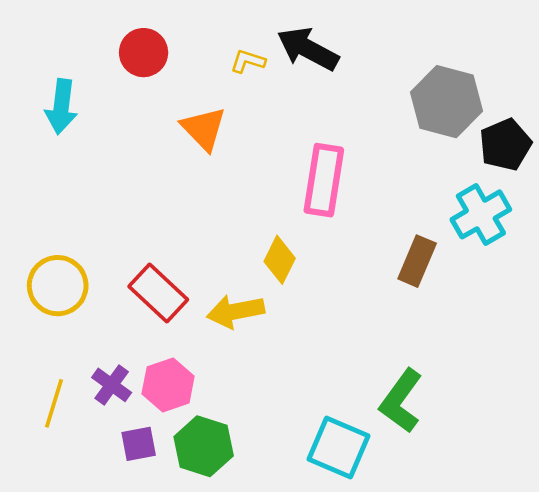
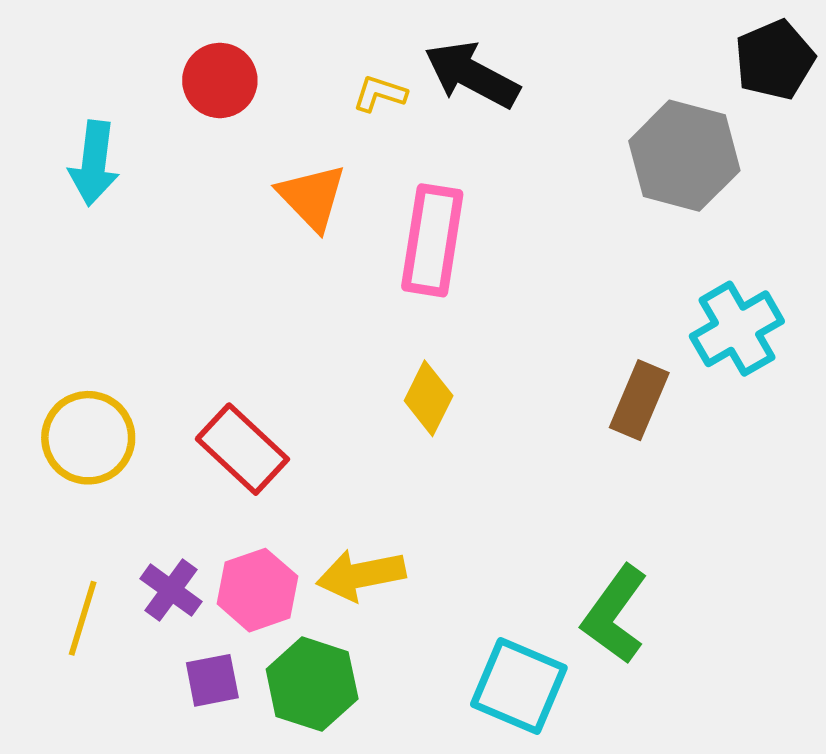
black pentagon: (505, 145) -> (775, 60), moved
pink rectangle: (324, 180) -> (432, 240), moved
yellow arrow: (236, 311) -> (361, 575), moved

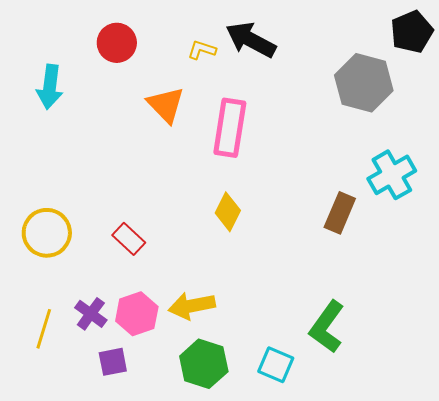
red rectangle: (242, 449) -> (129, 239), size x0.7
green hexagon: (312, 684) -> (204, 364), moved
cyan square: (519, 686) -> (276, 365), size x0.7

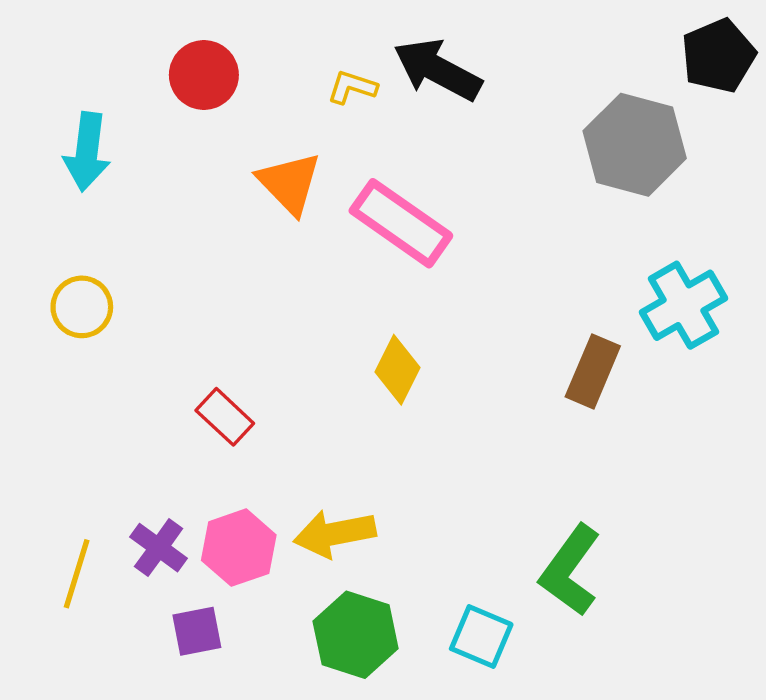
pink rectangle: (230, 128) -> (401, 223), turned -64
yellow circle: (47, 233) -> (82, 307), moved, size x0.7

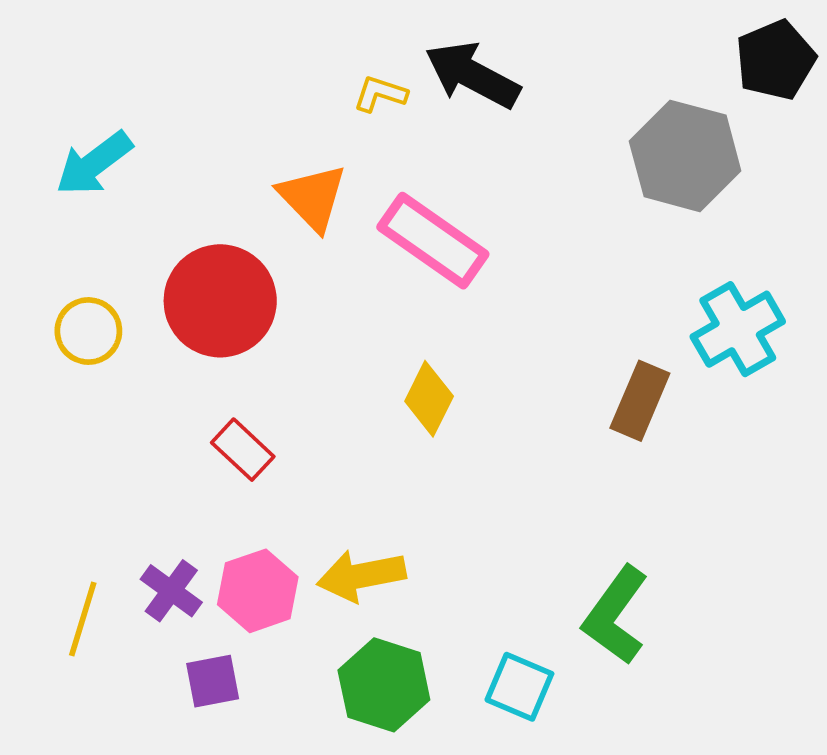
red circle: (204, 75) -> (220, 301), moved, size x1.5
cyan arrow: (87, 152) -> (94, 163), turned 46

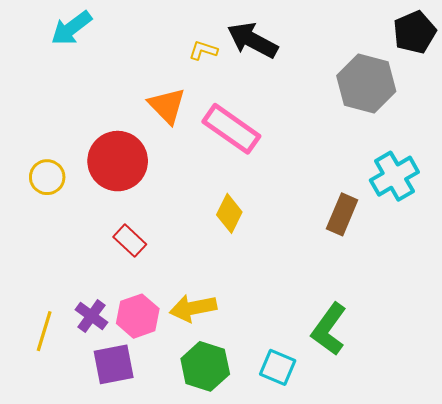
cyan arrow: (94, 163) -> (71, 28), moved
purple square: (213, 681) -> (114, 364), size x1.4

